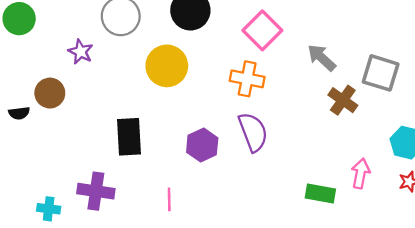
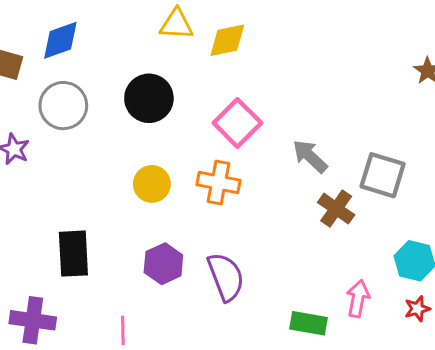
yellow circle: (167, 66) -> (152, 184), moved, size x0.7
purple semicircle: (253, 132) -> (226, 277), moved

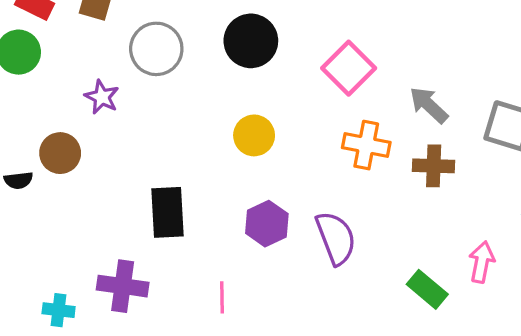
orange cross: (219, 182) -> (366, 145), moved
brown cross: (336, 209) -> (434, 166), moved, turned -33
green rectangle: (309, 323) -> (427, 289), turned 30

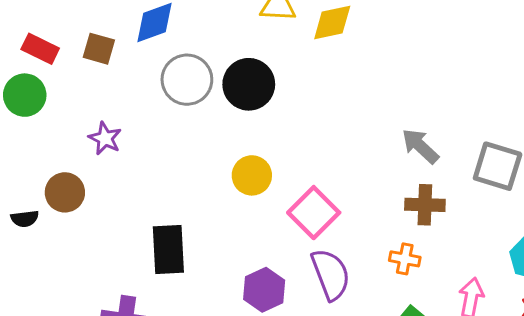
gray circle: (156, 49) -> (187, 80), moved
pink square: (349, 68) -> (314, 213), moved
orange cross: (366, 145) -> (405, 259), moved, size x0.7
purple hexagon: (267, 224) -> (264, 290), moved

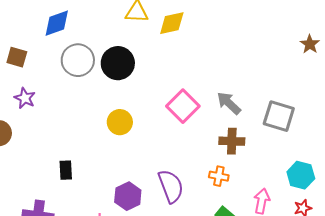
brown square: (99, 49) -> (17, 57), moved
pink square: (314, 213) -> (183, 106), moved
black rectangle: (168, 250) -> (66, 170), size x0.6

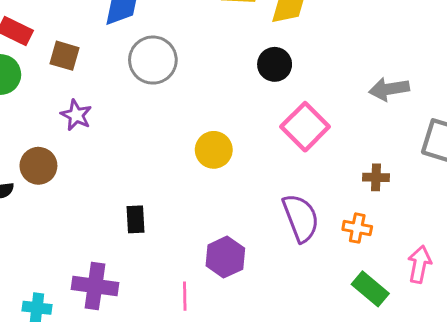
black circle: (118, 63) -> (275, 64), moved, size x0.7
gray arrow: (229, 103) -> (389, 89), moved, turned -52
brown cross: (232, 141) -> (376, 177), size x0.7
purple semicircle: (171, 186) -> (301, 218), moved

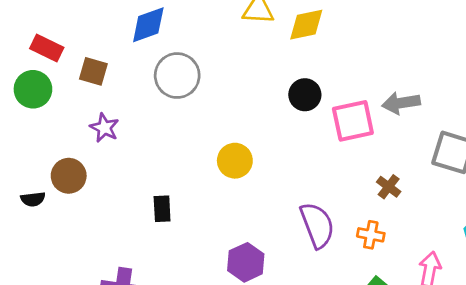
black circle: (275, 64) -> (305, 95), moved
pink square: (305, 127) -> (353, 121), moved, turned 33
brown cross: (376, 177) -> (389, 187), turned 35
black rectangle: (136, 219) -> (162, 209), moved

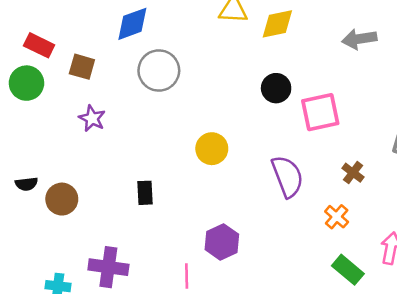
gray arrow: (401, 103) -> (359, 39), moved
brown circle: (69, 176) -> (62, 199), moved
purple semicircle: (317, 225) -> (287, 176), moved
orange cross: (371, 235) -> (337, 217), turned 30

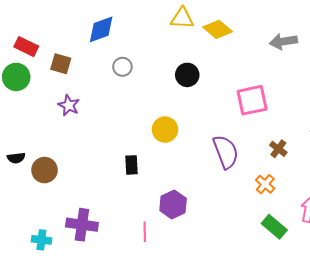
yellow diamond: (277, 24) -> (218, 29), turned 52
gray circle: (159, 70) -> (122, 67), size x0.6
black circle: (276, 88) -> (187, 75), moved
black rectangle: (145, 193) -> (132, 165), moved

